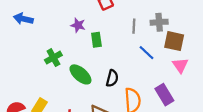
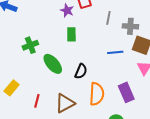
purple star: (78, 25) -> (67, 10), moved
gray line: (134, 26) -> (108, 18), moved
blue line: (147, 53) -> (115, 52), turned -56

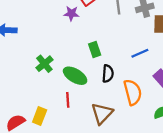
green rectangle: (71, 34) -> (95, 50), moved
blue line: (115, 52) -> (140, 53), moved
red line: (37, 101) -> (68, 100), moved

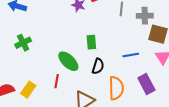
green cross: (44, 64) -> (23, 43), moved

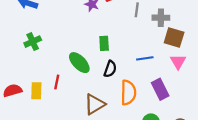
red line: (57, 81) -> (57, 82), moved
yellow rectangle: (28, 90) -> (36, 91), turned -35

